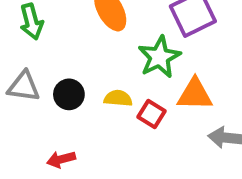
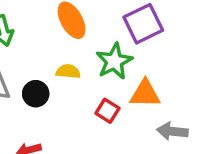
yellow semicircle: (118, 98) -> (68, 71), moved

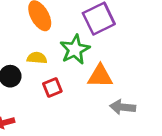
red square: (107, 111) -> (52, 87), moved, turned 36

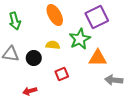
red square: (52, 87) -> (62, 74), moved

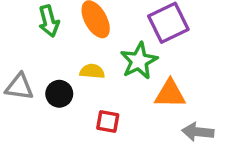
green arrow: (15, 21) -> (49, 21), moved
red square: (62, 74) -> (108, 121), turned 32

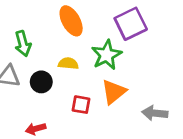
green arrow: (49, 21) -> (23, 44), moved
orange triangle: (170, 94) -> (114, 92), moved, turned -40

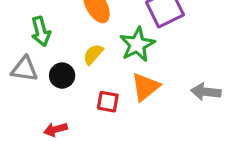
yellow semicircle: (68, 63) -> (93, 54), turned -54
gray arrow: (155, 113) -> (206, 92), moved

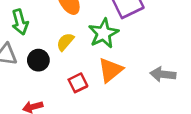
red square: (108, 102) -> (78, 83), turned -36

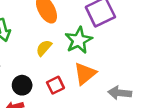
black circle: (38, 60) -> (22, 85), moved
gray arrow: (163, 74) -> (120, 93), moved

